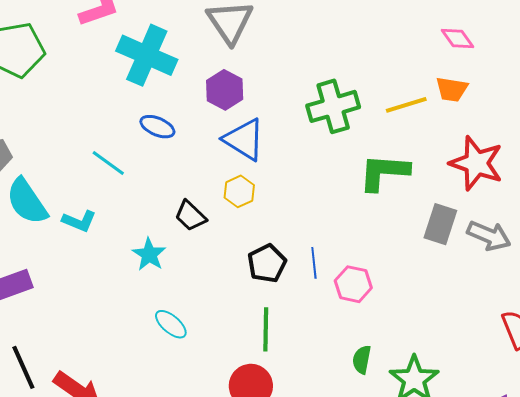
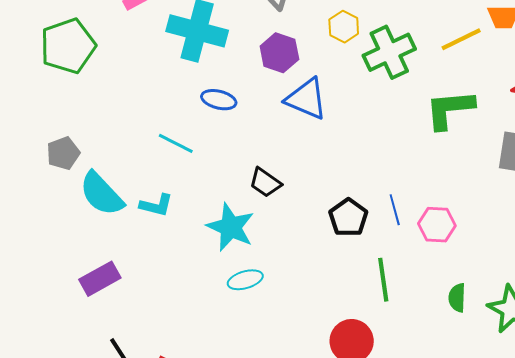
yellow hexagon: (239, 191) -> (344, 27), moved
cyan star: (149, 254) -> (231, 227), size x1.4
cyan ellipse: (171, 324) -> (245, 280), moved, turned -48
green line: (266, 329) -> (383, 280), moved

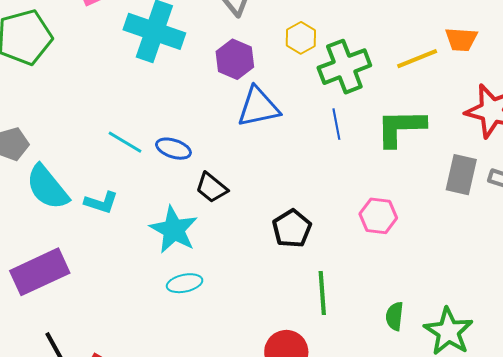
blue triangle: (306, 99) -> (258, 107), turned -39
blue ellipse: (219, 100) -> (173, 149), moved
blue line: (395, 210) -> (336, 124), moved
pink hexagon: (437, 225) -> (378, 216), moved
purple rectangle: (100, 279) -> (40, 272), size x1.4

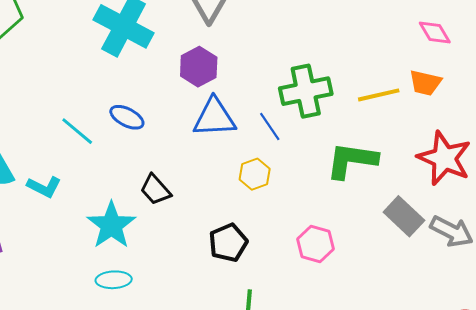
yellow hexagon: (301, 38) -> (255, 174), moved
blue line: (336, 124) -> (270, 127), moved, turned -32
blue ellipse: (173, 149) -> (127, 117), moved
gray rectangle: (461, 175) -> (404, 216), turned -69

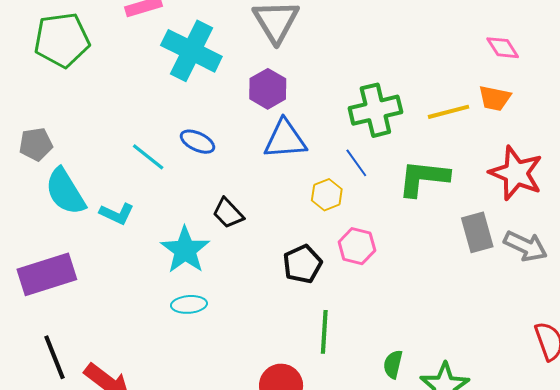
blue line: (270, 127) -> (356, 163), moved
gray rectangle: (404, 216) -> (477, 232), turned 33
pink hexagon: (316, 244) -> (357, 246), moved

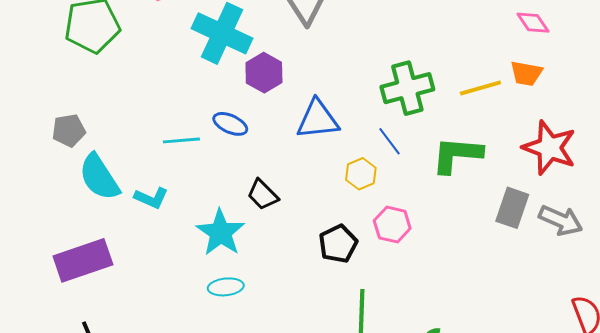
purple hexagon: (268, 89) -> (264, 73), moved
cyan line: (148, 157) -> (181, 140), turned -42
gray rectangle: (477, 232) -> (512, 208), turned 36

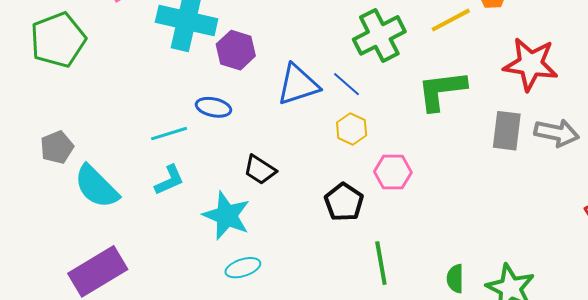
blue line: (390, 141) -> (347, 84), moved
cyan L-shape: (151, 198) -> (169, 180), moved, turned -36

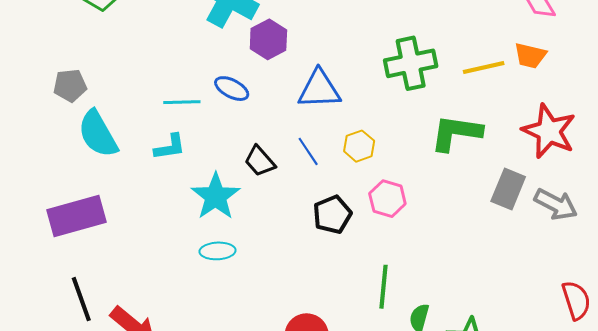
blue line: (347, 84) -> (308, 151), moved
green line: (381, 263) -> (384, 287), moved

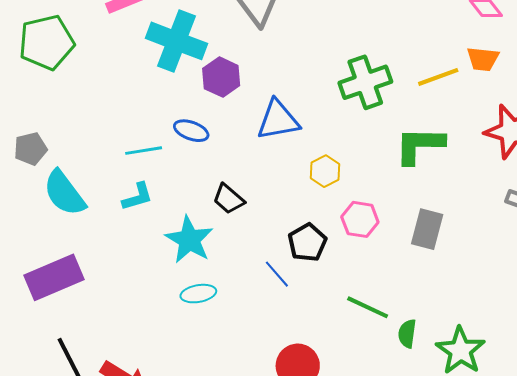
blue line: (308, 151) -> (277, 274), moved
gray rectangle: (508, 189) -> (427, 229), moved
green line: (384, 287) -> (368, 307), turned -63

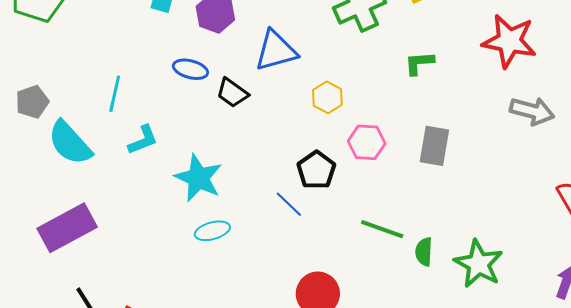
green L-shape: (420, 145) -> (419, 63), size x0.6
cyan line: (144, 151) -> (115, 94), moved, turned -63
black trapezoid: (229, 199) -> (232, 93), moved

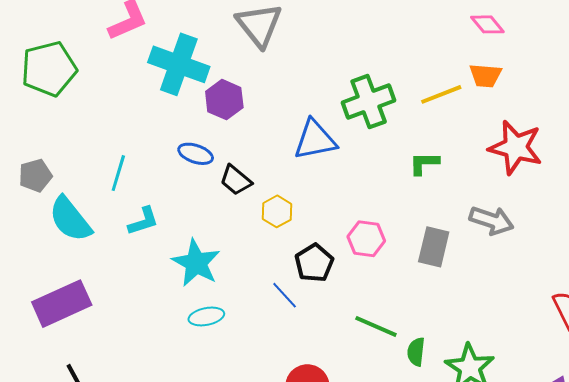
blue triangle: (276, 51) -> (315, 140), moved
yellow hexagon: (327, 97) -> (277, 211), moved
gray arrow: (532, 111) -> (492, 220), moved

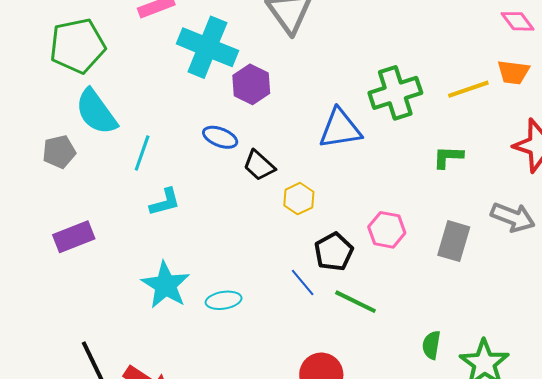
cyan semicircle: (70, 219) -> (96, 112), moved
cyan star: (196, 263) -> (166, 285), moved
purple rectangle: (62, 304) -> (74, 237), moved, size x0.7
green line: (376, 326) -> (356, 302), moved

